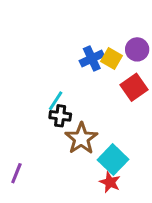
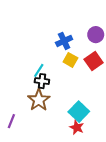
yellow square: (111, 58) -> (70, 60), moved
brown star: (81, 138) -> (39, 100), moved

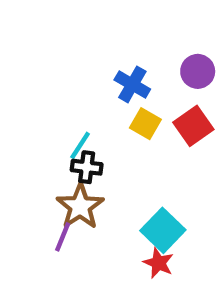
blue cross: (64, 41) -> (132, 84), turned -35
purple line: (11, 121) -> (63, 237), moved

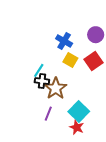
brown star: (80, 206) -> (56, 88), moved
purple line: (63, 237) -> (48, 114), moved

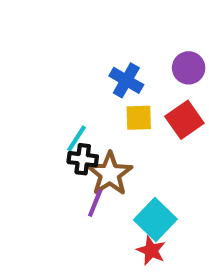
yellow square: (70, 60) -> (139, 118), turned -32
purple line: (48, 114) -> (95, 203), moved

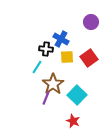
purple circle: (189, 68) -> (91, 22), moved
black cross: (83, 159) -> (46, 49), moved
cyan square: (155, 219) -> (77, 95), moved

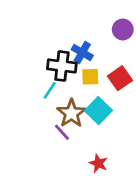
black cross: (46, 49) -> (62, 66), size x1.5
cyan square: (77, 95) -> (98, 111), moved
purple line: (46, 98) -> (62, 132), turned -64

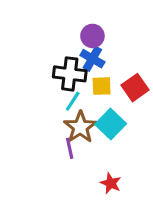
purple circle: (123, 29) -> (92, 36), moved
cyan line: (50, 90) -> (73, 101), moved
purple line: (62, 132) -> (70, 148), turned 30

